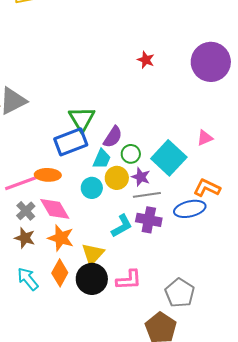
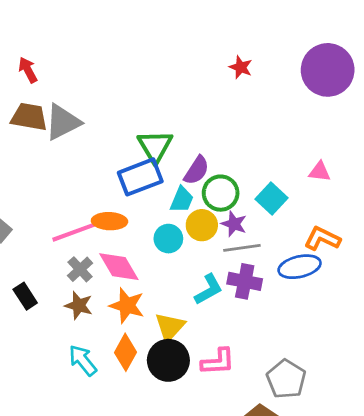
pink triangle: (205, 138) -> (320, 172), turned 30
green circle: (131, 154) -> (221, 193), size x1.4
cyan square: (169, 158) -> (271, 198), size x0.7

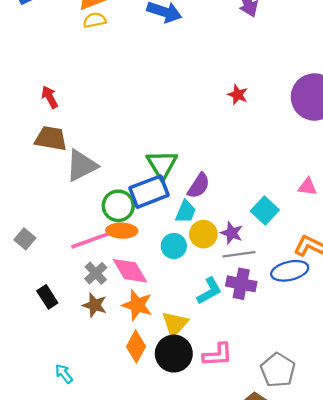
gray triangle: (63, 122) -> (82, 166), moved
green circle: (221, 193) -> (118, 206), moved
cyan arrow: (83, 360) -> (64, 374), moved, size x0.7

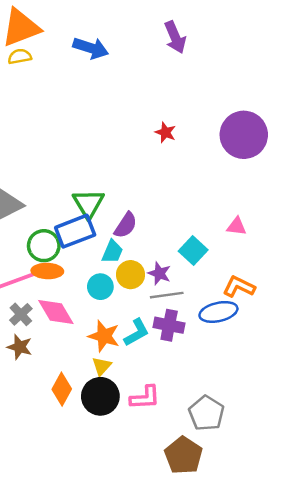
orange star: (137, 305) -> (104, 336), moved
yellow triangle: (175, 324) -> (102, 366), size x0.7

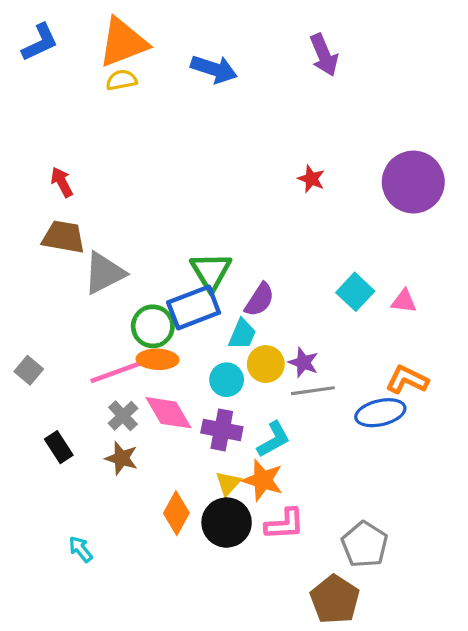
cyan square: (193, 251) -> (355, 292), moved
purple cross: (169, 325) -> (222, 430), moved
orange star: (104, 336) -> (263, 480), moved

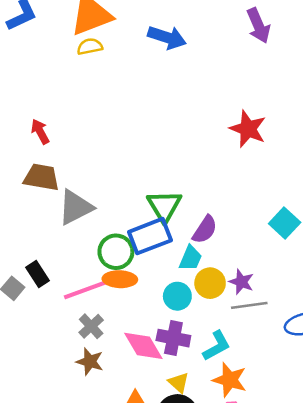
red star: (311, 179) -> (248, 129), size x1.6
pink diamond: (169, 413) -> (143, 346), moved
black rectangle: (59, 447) -> (37, 274), moved
orange star: (263, 480) -> (230, 380), moved
yellow triangle: (228, 483) -> (179, 382), turned -30

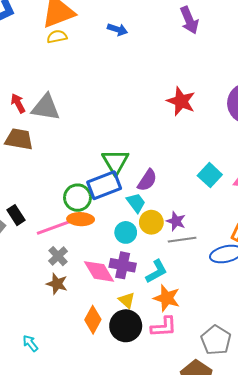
blue arrow: (167, 37) -> (117, 29), size x0.7
gray triangle: (75, 207) -> (46, 107), moved, turned 36
cyan trapezoid: (190, 258) -> (136, 203), turned -60

